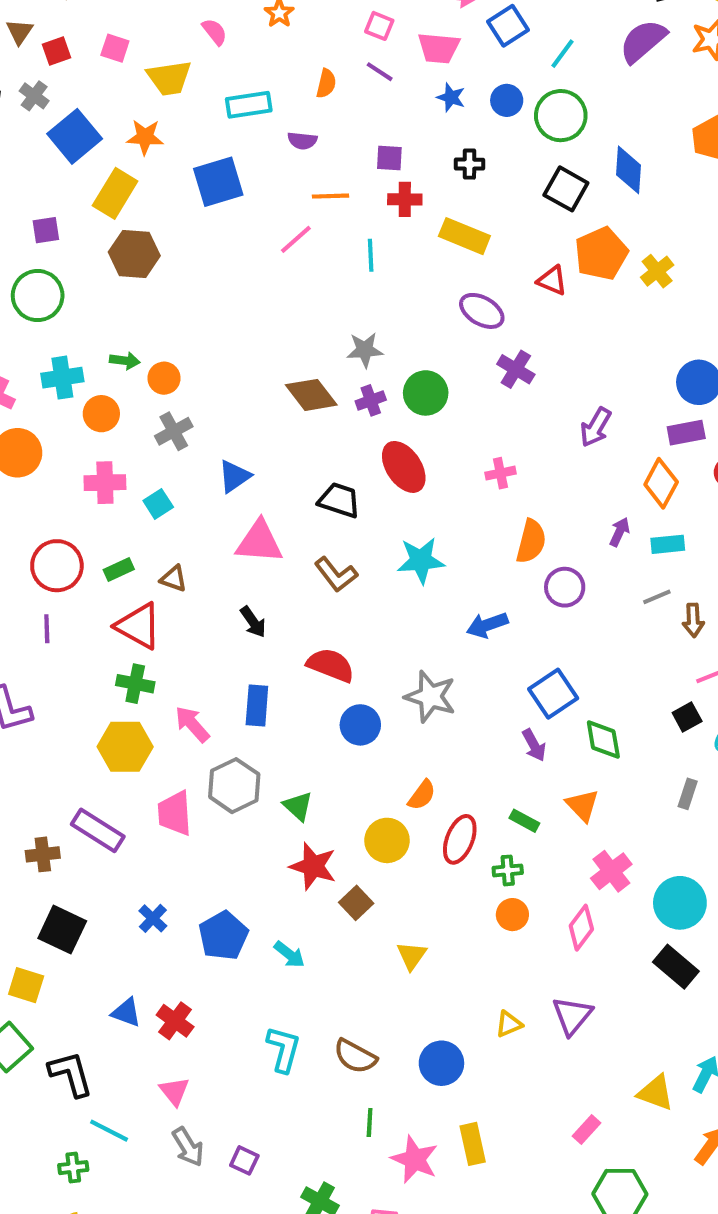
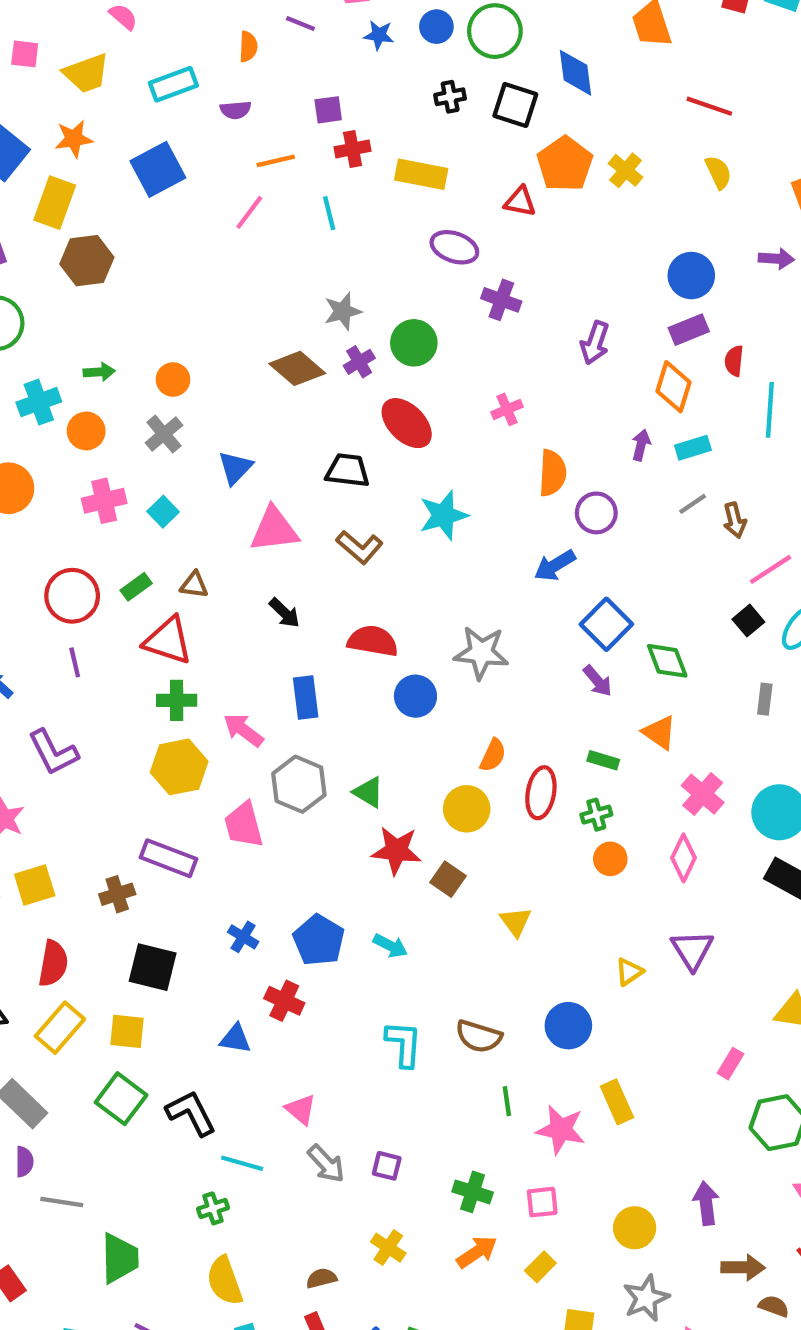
black cross: (469, 164) -> (450, 97), moved
orange circle: (164, 378) -> (173, 379), moved
blue arrow: (487, 625) -> (555, 565), moved
red cross: (175, 1021) -> (284, 1001), moved

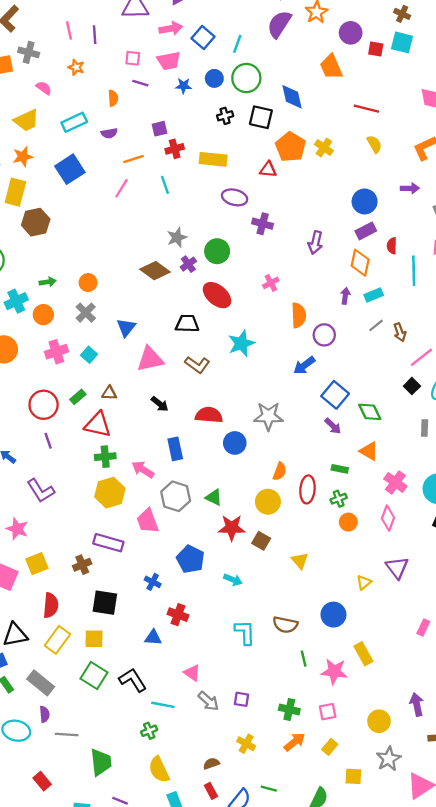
blue pentagon: (319, 940) -> (190, 559), moved

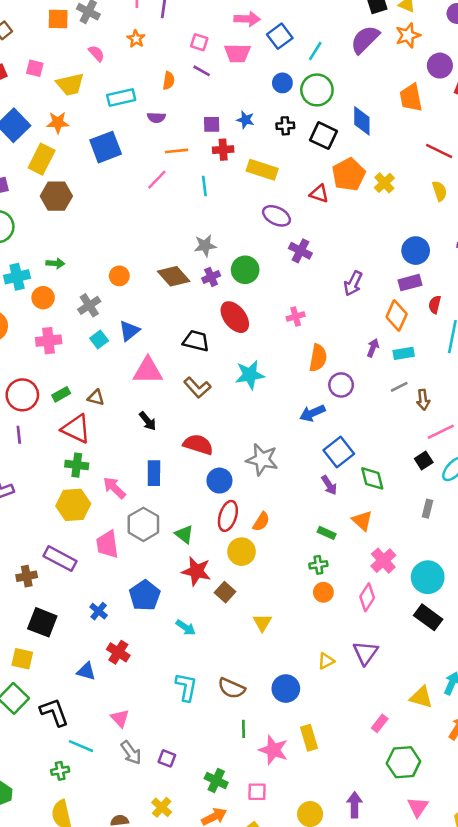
blue star: (183, 86) -> (245, 120), moved
orange circle: (88, 283) -> (119, 276), moved
cyan square: (89, 355) -> (99, 339), moved
red ellipse: (307, 489) -> (228, 516), moved

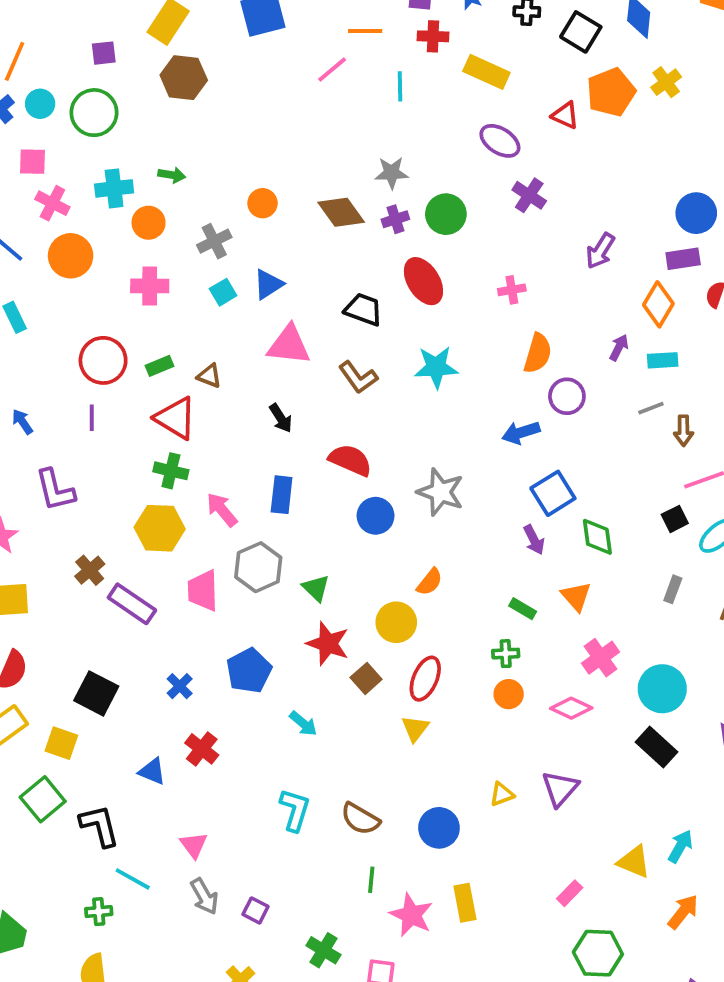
yellow cross: (384, 183) -> (666, 82), moved
red ellipse: (228, 516) -> (425, 679), moved
brown cross: (27, 576) -> (90, 570), moved, turned -36
pink diamond: (367, 597) -> (571, 708), turned 76

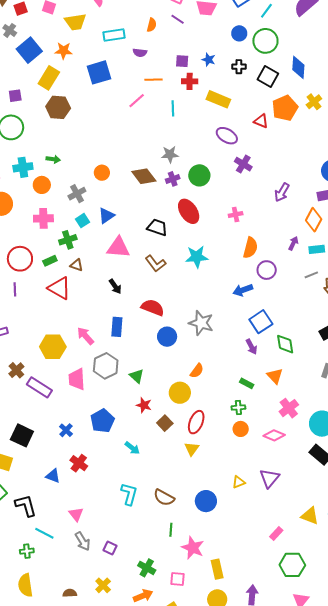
green cross: (171, 471) -> (68, 240), moved, turned -30
red star: (328, 644) -> (144, 405), size x0.7
yellow rectangle: (465, 903) -> (217, 569), moved

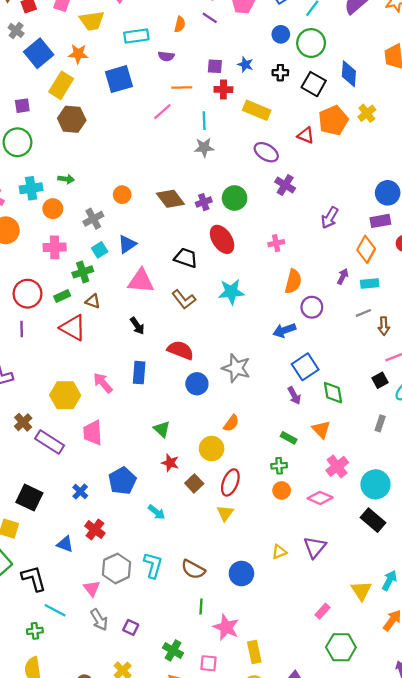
gray star: (170, 154) -> (204, 147), moved
gray hexagon: (106, 366) -> (116, 568), moved
yellow triangle: (310, 516) -> (361, 591), turned 36

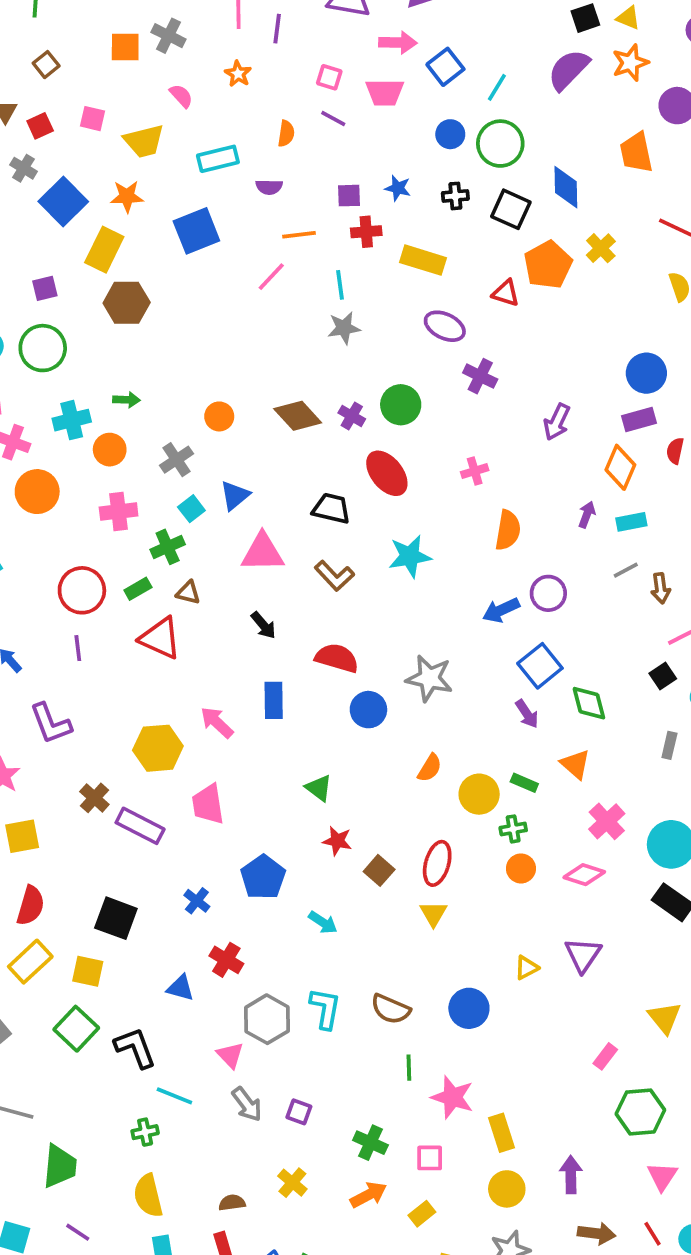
purple cross: (204, 202) -> (352, 416), turned -35
purple circle: (312, 307) -> (548, 593), moved
yellow circle: (212, 449) -> (479, 794), moved

